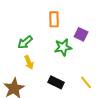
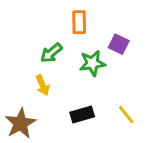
green arrow: (25, 42) -> (51, 53), moved
black rectangle: (56, 82) -> (82, 115), turned -42

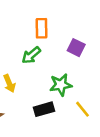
green arrow: (51, 53) -> (31, 55), moved
green star: (92, 63) -> (61, 85), moved

